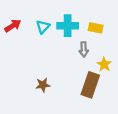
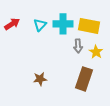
yellow rectangle: (96, 28) -> (89, 26), size x1.5
yellow star: (104, 64) -> (96, 52), moved

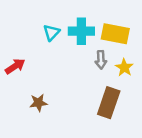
red arrow: (12, 24) -> (15, 66), moved
brown star: (40, 79) -> (38, 103), moved

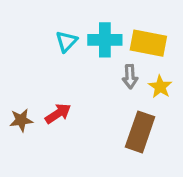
red arrow: (15, 66) -> (58, 113), moved
brown star: (38, 103) -> (21, 120), moved

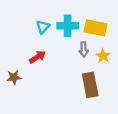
red arrow: (58, 113) -> (38, 57), moved
brown rectangle: (140, 132) -> (90, 85), turned -30

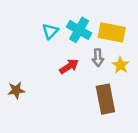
cyan cross: (68, 26) -> (79, 30), turned 30
red arrow: (38, 57) -> (69, 66), moved

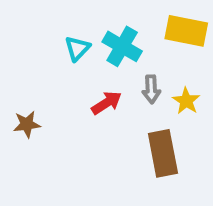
yellow rectangle: (112, 32) -> (186, 31), moved
brown star: (16, 90) -> (27, 124), moved

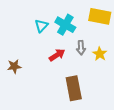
brown rectangle: (163, 153) -> (74, 88), moved

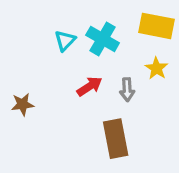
gray arrow: (81, 48) -> (127, 90), moved
yellow star: (100, 54) -> (156, 68), moved

